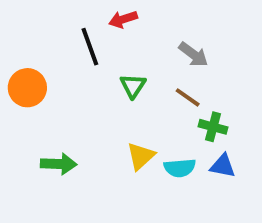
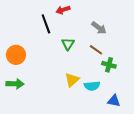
orange circle: (27, 88) -> (16, 55), moved
green arrow: (59, 164) -> (15, 84), moved
blue triangle: (223, 166) -> (114, 101), moved

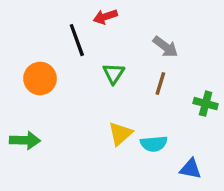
brown line: (96, 50) -> (160, 84), turned 72
orange circle: (16, 55) -> (40, 78), moved
green cross: (109, 65) -> (206, 104), moved

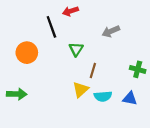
gray arrow: (165, 47) -> (111, 31), turned 120
brown line: (160, 84) -> (93, 71), moved
blue triangle: (191, 169) -> (130, 99), moved

